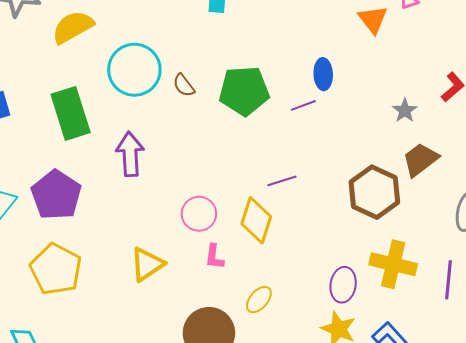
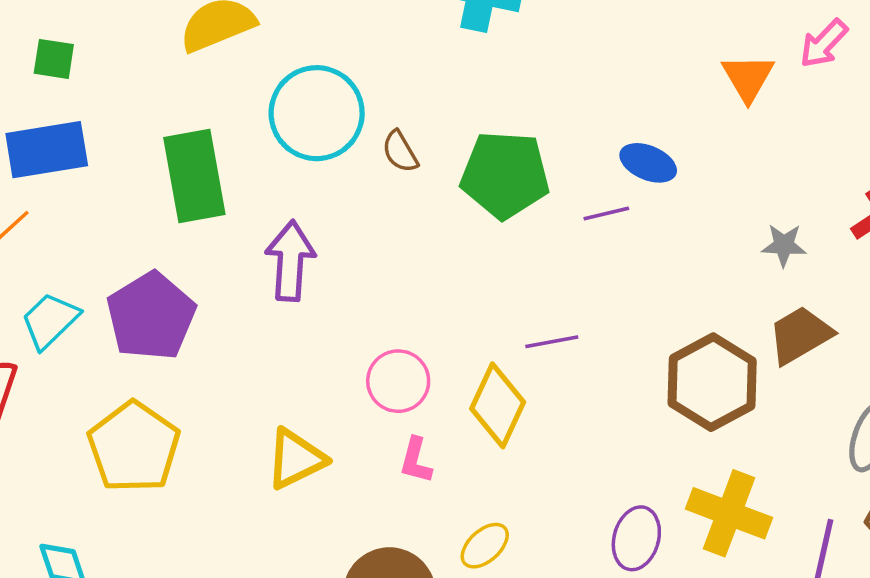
blue ellipse: (323, 74) -> (648, 163), turned -72
gray star: (405, 111) -> (784, 245), turned 30

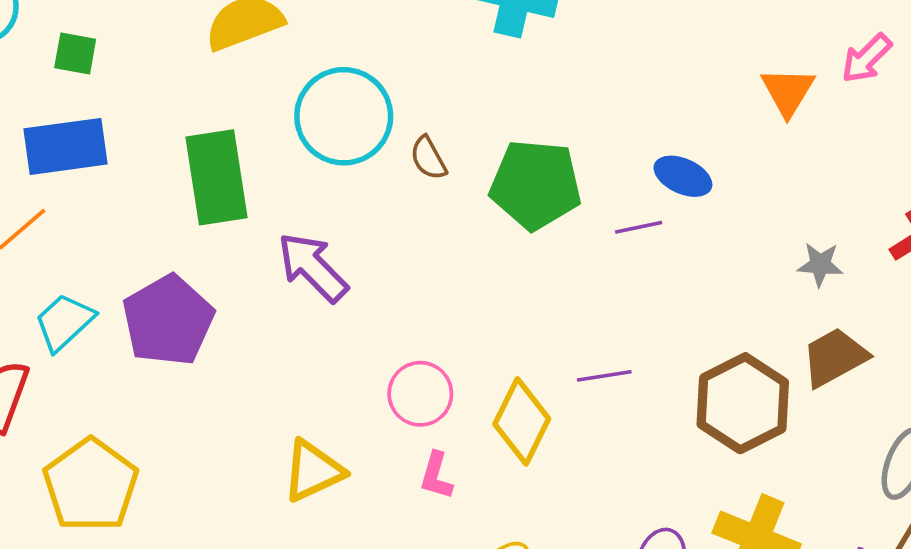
purple arrow: (290, 261) -> (313, 267), turned -50
purple line: (552, 342) -> (604, 376), moved
yellow pentagon: (134, 447) -> (91, 485), moved

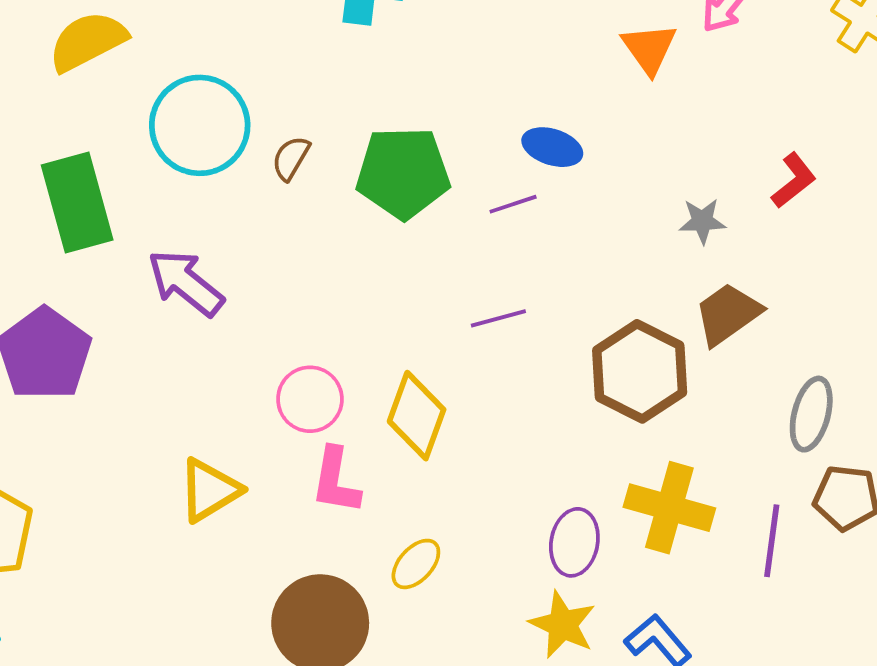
brown semicircle: (428, 158) -> (291, 158), turned 66
purple line: (604, 376) -> (498, 318), moved
pink L-shape: (436, 476) -> (336, 481), size x1.4

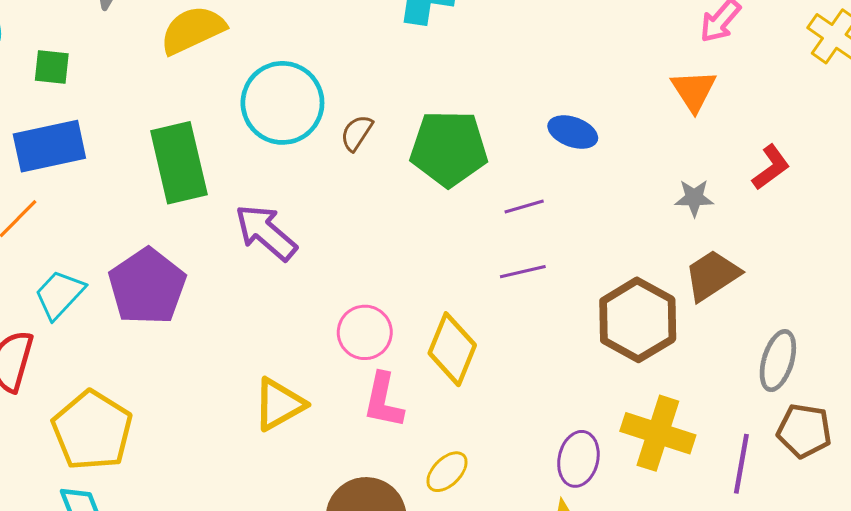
orange triangle: (649, 49) -> (694, 91), moved
purple line: (513, 204) -> (524, 206), moved

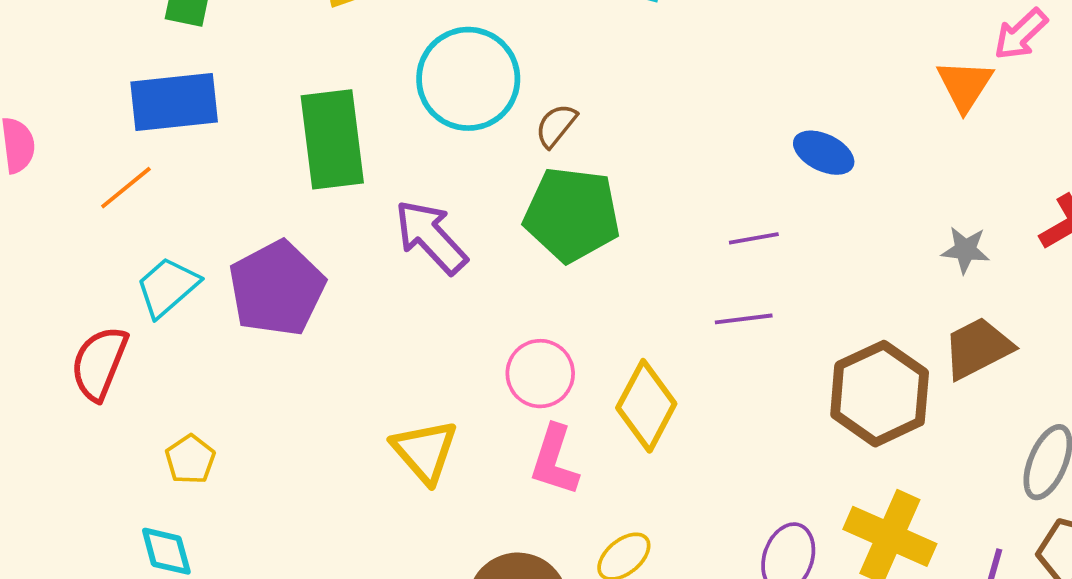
orange triangle: (694, 91) -> (965, 85), moved
green pentagon: (449, 148) -> (572, 214), moved
yellow triangle: (279, 404) -> (425, 451), turned -48
yellow pentagon: (92, 430) -> (190, 459), size x0.5

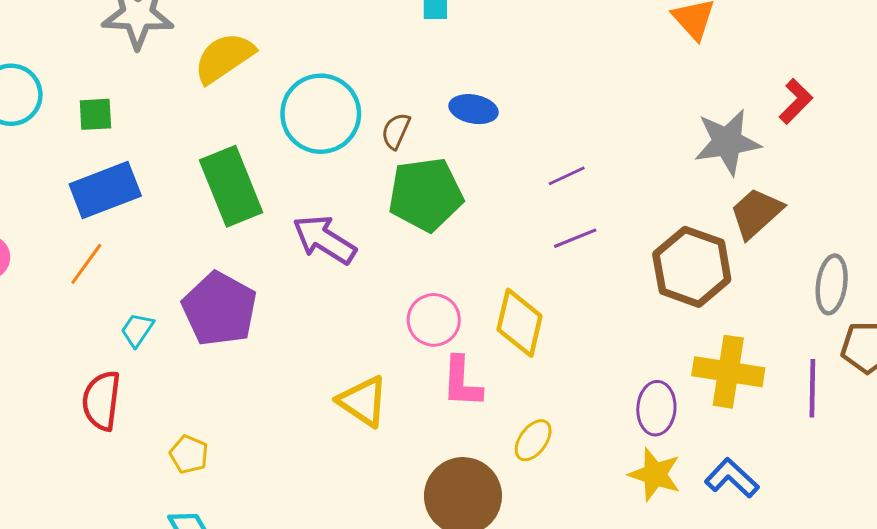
blue ellipse: (824, 153) -> (474, 109), moved
gray star: (965, 250) -> (727, 142), size x1.8
cyan trapezoid: (167, 287) -> (137, 330), size x0.7

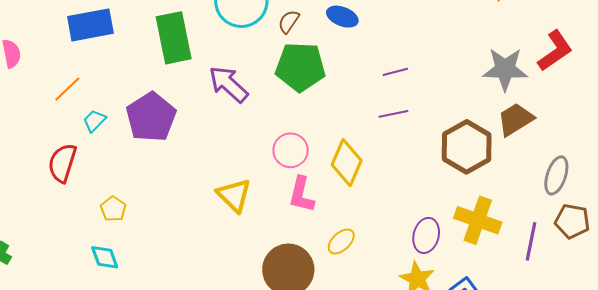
red L-shape: (796, 101) -> (555, 51), size x1.4
orange line: (86, 264) -> (67, 89), moved

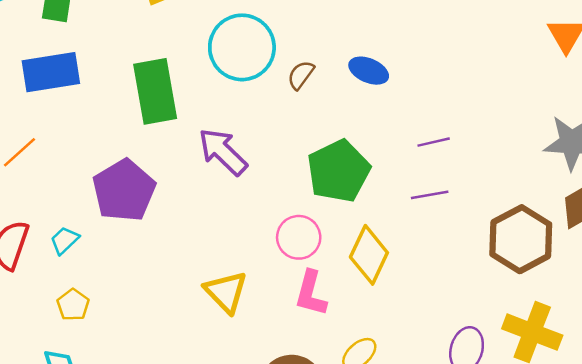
green pentagon: (300, 67) -> (339, 171), moved, turned -30
cyan trapezoid: (94, 121) -> (65, 240), moved

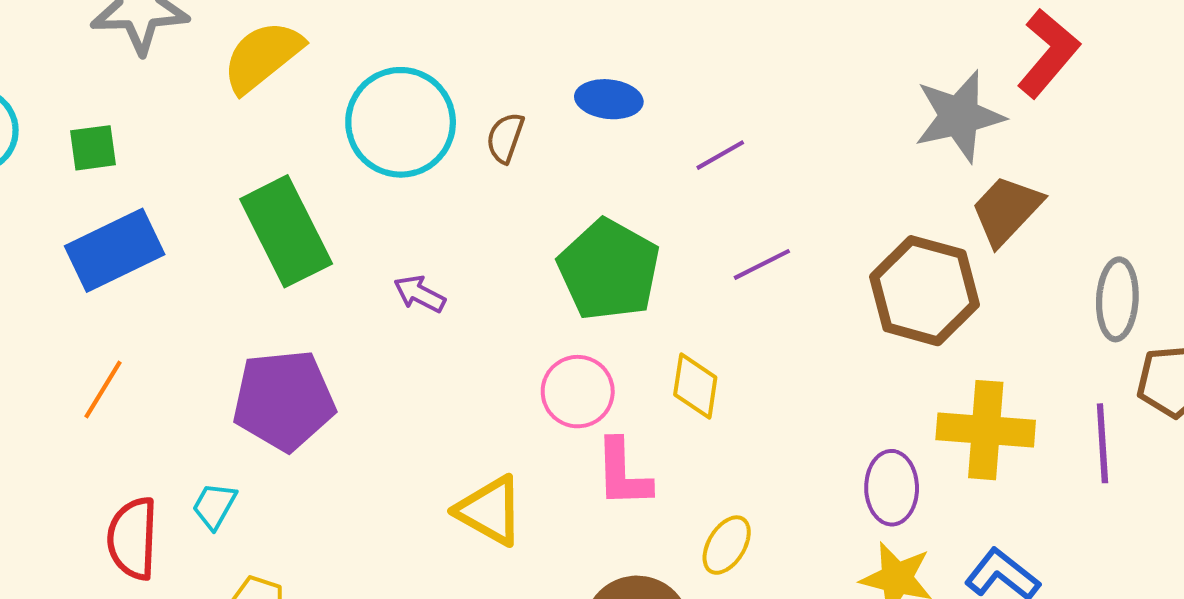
purple line: (434, 142) -> (720, 155), moved
purple arrow: (223, 152) -> (420, 294), size x0.6
purple pentagon: (124, 190) -> (284, 400), turned -30
yellow diamond: (369, 255) -> (695, 386), size x0.7

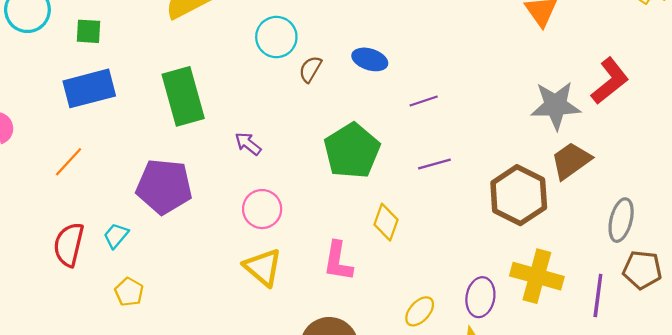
cyan circle: (401, 122) -> (276, 37), moved, size x0.7
pink circle: (578, 392) -> (262, 209), moved
yellow ellipse: (727, 545) -> (420, 311), moved

